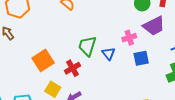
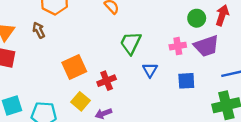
pink cross: (129, 38) -> (178, 46), moved
green trapezoid: (87, 46) -> (131, 43), moved

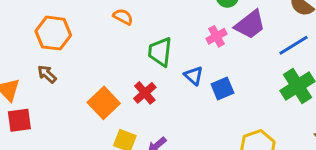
red cross: (107, 81) -> (145, 93), moved
blue square: (186, 81) -> (222, 88), moved

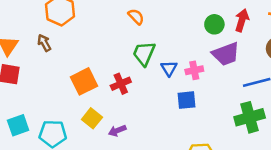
orange semicircle: (123, 17) -> (136, 17), moved
pink cross: (216, 36) -> (194, 70), moved
blue triangle: (194, 76) -> (169, 68), moved

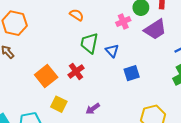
pink cross: (194, 70) -> (123, 22), moved
purple arrow: (117, 131) -> (93, 109), moved

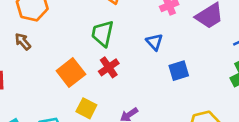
green trapezoid: (89, 43) -> (103, 34), moved

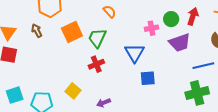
blue triangle: (154, 42) -> (135, 53), size x1.5
orange square: (71, 73) -> (72, 32), moved

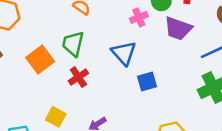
orange square: (72, 32) -> (40, 59), moved
purple trapezoid: (180, 43) -> (178, 28), turned 50

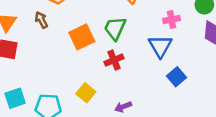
pink cross: (139, 17) -> (172, 19), moved
blue square: (147, 82) -> (177, 77), turned -36

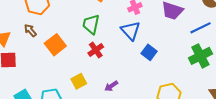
orange square: (82, 37) -> (55, 45), moved
yellow square: (86, 93) -> (79, 81), turned 35

